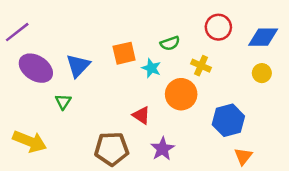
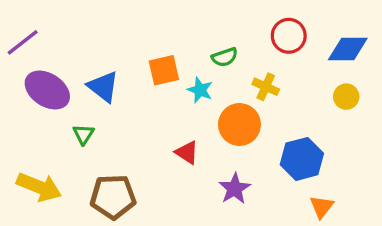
blue triangle: (78, 66) -> (103, 87), turned -35
brown pentagon: (112, 149) -> (113, 197), moved
purple star: (163, 149) -> (235, 189), moved

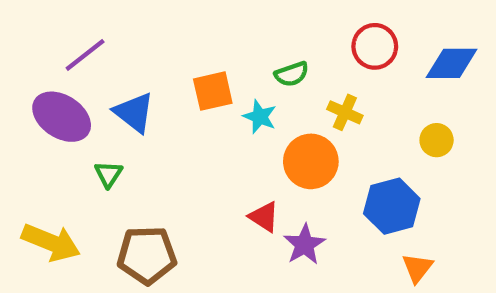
purple line: (23, 42) -> (85, 55), moved
yellow circle: (346, 97) -> (437, 140), moved
red triangle: (187, 152) -> (264, 217), moved

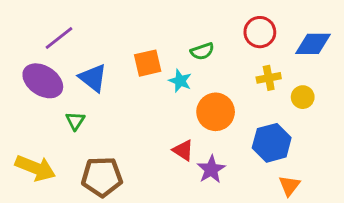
yellow cross: (345, 112) -> (269, 78), moved, turned -35

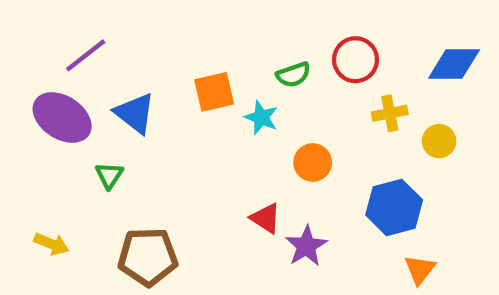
red circle: (260, 32) -> (356, 60), moved
orange circle: (216, 112) -> (313, 162), size x0.7
yellow arrow: (35, 168) -> (51, 244), size x0.6

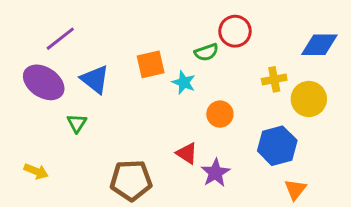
red circle: (356, 60) -> (235, 31), moved
yellow circle: (439, 141) -> (309, 99), size x1.5
brown pentagon: (148, 257) -> (131, 180), moved

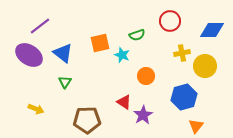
red circle: (235, 31) -> (170, 21), moved
green triangle: (77, 123) -> (65, 82), moved
yellow arrow: (36, 171) -> (36, 109), moved

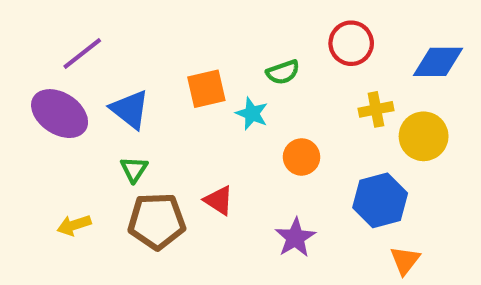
red triangle: (124, 102) -> (219, 200), moved
yellow arrow: (36, 109) -> (74, 225), turned 140
brown pentagon: (87, 120) -> (157, 221), moved

